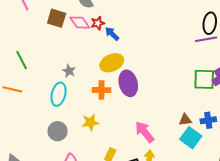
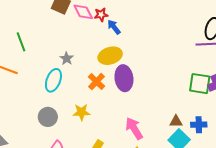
orange cross: (101, 90) -> (97, 82), turned 36

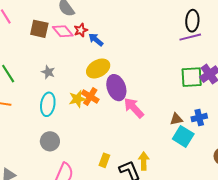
gray star: (67, 58) -> (48, 72), moved
yellow star: (81, 112) -> (77, 99), moved
pink arrow: (134, 128) -> (134, 108), moved

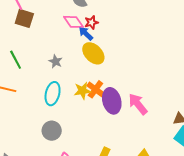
brown square: (39, 29) -> (24, 18), moved
blue arrow: (96, 40) -> (86, 34), moved
yellow ellipse: (98, 68) -> (93, 53), moved, turned 70
purple ellipse: (116, 88) -> (112, 101), moved

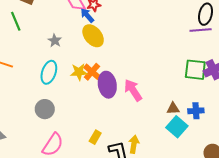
green line: (16, 60) -> (16, 21), moved

